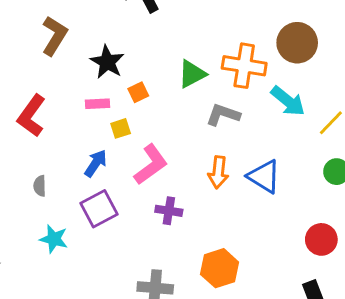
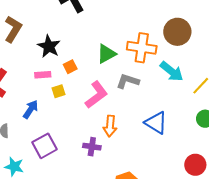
blue arrow: (96, 163) -> (31, 109), moved
pink L-shape: (151, 165) -> (96, 95), moved
orange arrow: (218, 172) -> (110, 126), moved

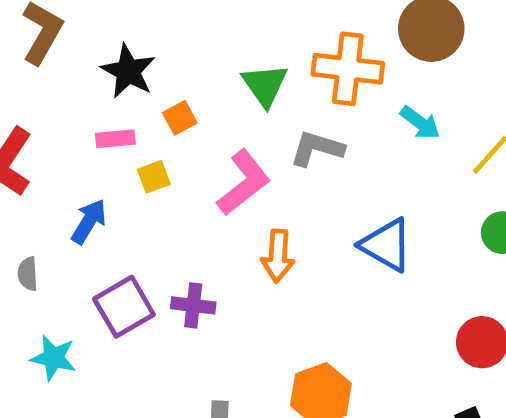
green triangle: (106, 54) -> (265, 85), turned -35
cyan arrow: (172, 71) -> (420, 123), size x0.7
purple cross: (92, 147) -> (193, 305), moved

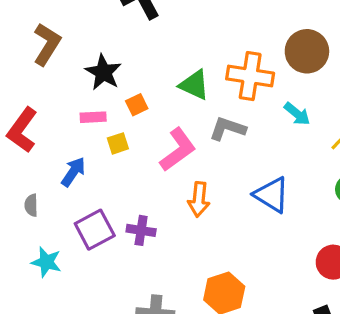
green triangle: (265, 85) -> (194, 85), turned -32

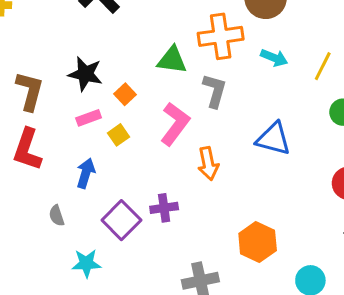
brown L-shape: (47, 44) -> (30, 91), moved
gray L-shape: (228, 129) -> (215, 91), turned 104

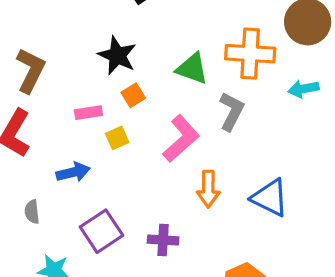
cyan arrow: (274, 58) -> (303, 89), turned 136
black star: (85, 74) -> (117, 56), moved
blue triangle: (273, 139) -> (270, 198), moved
blue arrow: (86, 173) -> (73, 172), turned 48
purple cross: (164, 208) -> (163, 240), moved

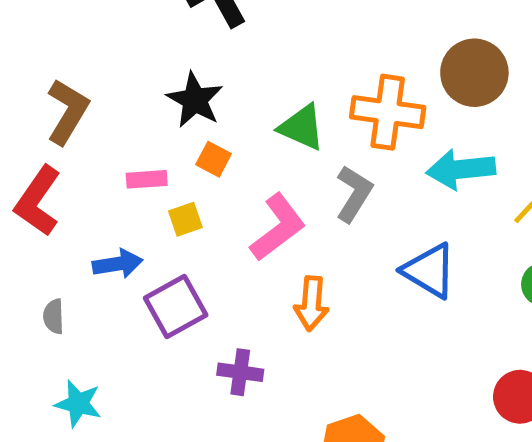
cyan arrow: (303, 89) -> (461, 169), size x1.5
orange square: (133, 95) -> (214, 159), turned -35
blue triangle: (270, 198) -> (429, 271), moved
purple square: (101, 231) -> (176, 306), moved

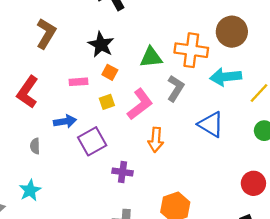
brown L-shape: (68, 112) -> (46, 33), moved
green triangle: (302, 127) -> (151, 57), turned -30
yellow square: (185, 219) -> (107, 102), moved
cyan star: (78, 404) -> (30, 190), moved, turned 30

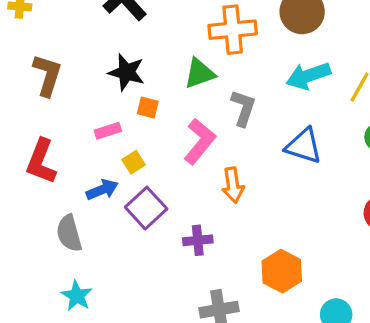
orange cross: (191, 50) -> (233, 30), moved
yellow square: (107, 102) -> (134, 162), moved
gray semicircle: (35, 146) -> (69, 233), size x1.6

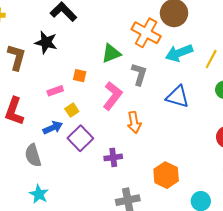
orange cross: (233, 30) -> (146, 33), moved, turned 36
black star: (127, 72) -> (46, 42), moved

